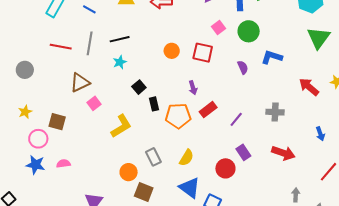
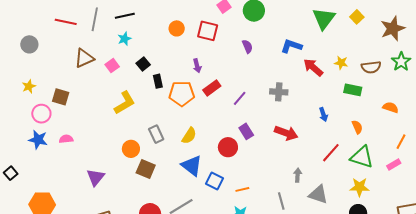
blue L-shape: (272, 57) -> (291, 46), moved
pink square: (94, 103) -> (112, 66), moved

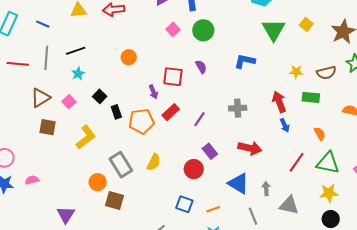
red square: (208, 31) -> (173, 77), moved
red arrow: (313, 67) -> (279, 102), moved, turned 35
brown square: (61, 97) -> (48, 127), moved
gray rectangle: (156, 134) -> (121, 165), size x1.4
blue triangle: (192, 166) -> (238, 183), moved

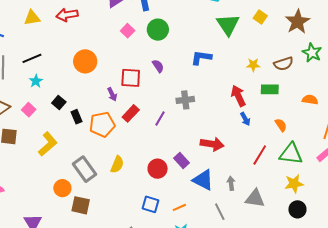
orange circle: (129, 57) -> (85, 61), size x1.5
gray cross: (238, 108) -> (185, 100), moved
purple rectangle: (210, 151) -> (181, 160), moved

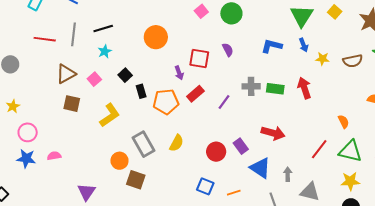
green rectangle: (270, 89) -> (275, 89), moved
blue arrow: (245, 119) -> (304, 45), moved

